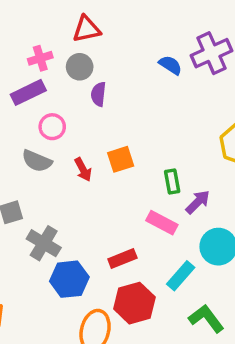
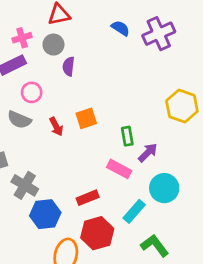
blue semicircle: (170, 65) -> (120, 28), moved

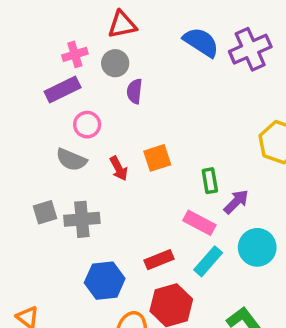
blue semicircle: (120, 28) -> (201, 42), size x1.5
gray cross: (25, 185) -> (82, 219), moved, turned -36
cyan rectangle: (134, 211) -> (208, 261), moved

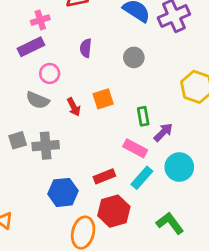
gray circle: (115, 63) -> (134, 57), moved

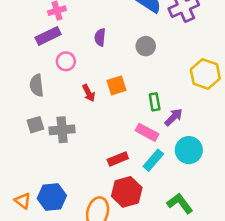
gray semicircle: (38, 100) -> (37, 85), moved, turned 60
blue hexagon: (63, 192) -> (52, 197), moved

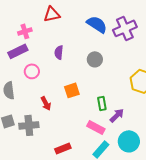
red arrow: (89, 93) -> (46, 103), moved
red rectangle: (118, 159) -> (63, 148), moved

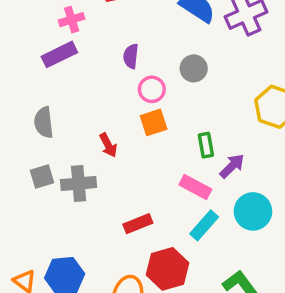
pink circle: (32, 71) -> (152, 89), moved

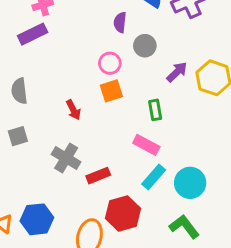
purple semicircle: (131, 56) -> (120, 22), moved
purple arrow: (232, 166) -> (177, 72), moved
gray cross: (79, 184) -> (66, 158), moved, turned 36
cyan circle: (253, 211) -> (190, 183), moved

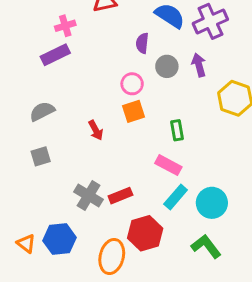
purple arrow: (177, 72) -> (199, 65), moved, turned -60
gray semicircle: (19, 91) -> (42, 111), turned 70
gray cross: (66, 158) -> (89, 196), moved

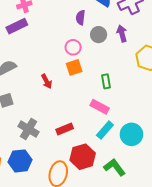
gray cross: (89, 196) -> (28, 129), moved
green L-shape: (206, 246) -> (114, 167), moved

